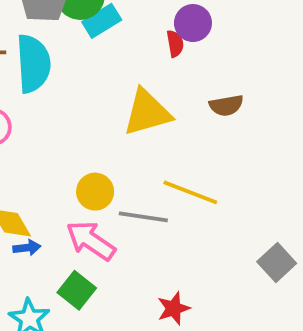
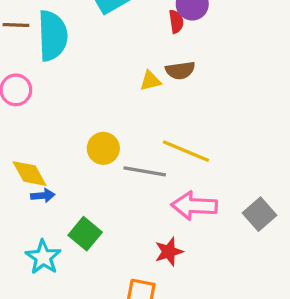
brown semicircle: (226, 105) -> (180, 70), moved
yellow triangle: (147, 112) -> (150, 81), size x0.5
pink arrow: (91, 241) -> (194, 206), moved, turned -33

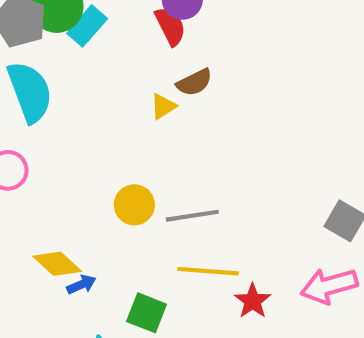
red semicircle: (176, 22) -> (170, 26), size x1.4
yellow line: (186, 151) -> (208, 271), moved
pink arrow: (194, 206) -> (329, 286), moved

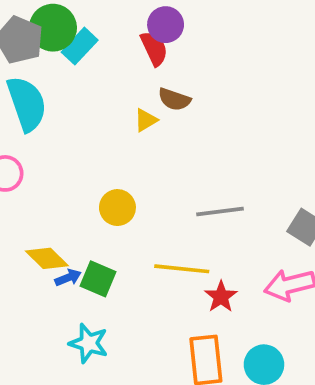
brown semicircle: (194, 82) -> (174, 99), turned 44
gray line: (192, 216) -> (220, 211), moved
green square: (147, 313) -> (98, 279), moved

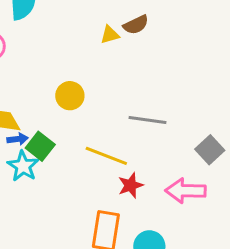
brown semicircle: (174, 99) -> (136, 25), turned -60
cyan star: (89, 343) -> (23, 166), moved

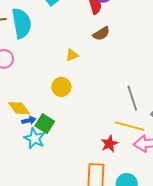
yellow triangle: (110, 35) -> (72, 55), moved
gray line: (147, 120) -> (132, 98), moved, turned 70
yellow line: (106, 156) -> (130, 126), moved

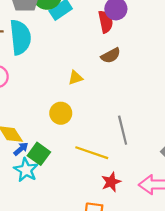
gray line: (132, 98) -> (123, 130), moved
blue arrow: (29, 120) -> (21, 149), turned -32
yellow line: (130, 126) -> (92, 153), moved

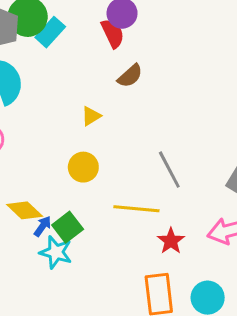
green square: (39, 154) -> (68, 227), turned 30

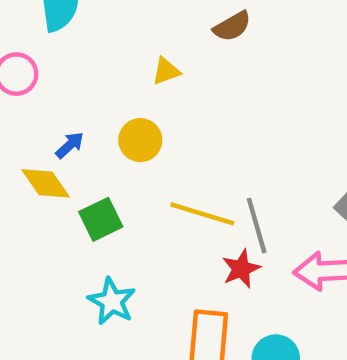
gray line: (169, 170) -> (257, 226), moved
blue arrow: (43, 226) -> (70, 145), moved
cyan star: (56, 252) -> (112, 301), moved

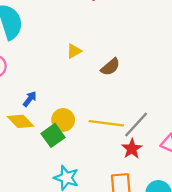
brown semicircle: (232, 26) -> (110, 67), moved
yellow circle: (140, 140) -> (63, 120), moved
gray line: (257, 226) -> (136, 124), turned 68

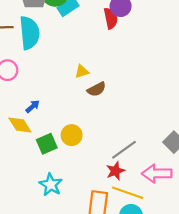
brown semicircle: (110, 67) -> (97, 89), moved
yellow circle: (63, 120) -> (72, 135), moved
yellow line: (106, 123) -> (128, 193), moved

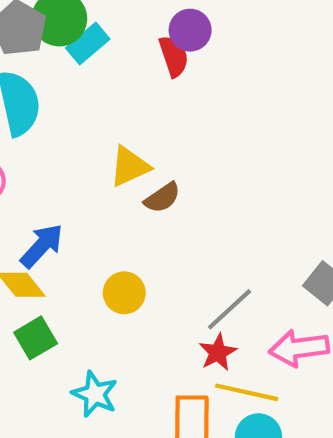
yellow triangle: (82, 71) -> (129, 166), size x1.5
blue arrow: (33, 106) -> (42, 246), size x1.6
green square: (47, 144) -> (36, 338), moved

